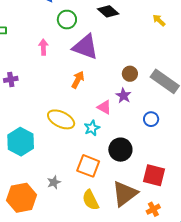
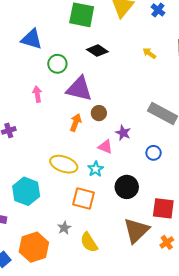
brown circle: (130, 74) -> (99, 113), moved
orange square: (88, 166) -> (83, 198), moved
yellow semicircle: (90, 200) -> (89, 242), moved

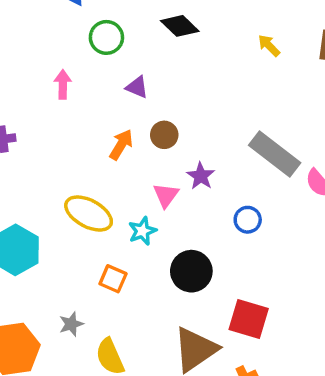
purple triangle: (79, 89) -> (137, 87), size x0.5
pink triangle: (105, 147) -> (166, 195), turned 35
orange square: (83, 198) -> (113, 279), size x0.7

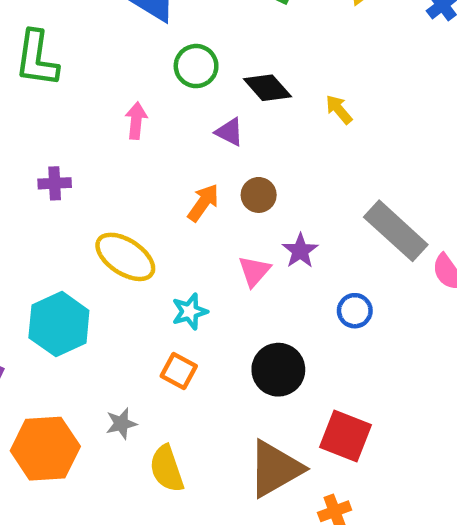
black diamond: (180, 26) -> (267, 88), moved
yellow arrow: (269, 46) -> (339, 109), moved
yellow ellipse: (89, 214) -> (125, 257), moved
cyan star: (142, 231) -> (190, 311), moved

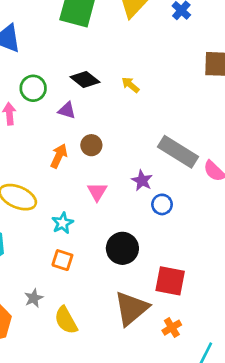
green circle: (196, 66) -> (33, 88), moved
purple star: (300, 251) -> (142, 180), moved

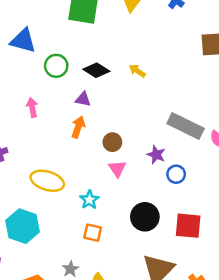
green circle: (33, 88) -> (56, 66), moved
brown circle: (91, 145) -> (112, 142), moved
orange arrow: (59, 156) -> (78, 127), moved
red square: (170, 281) -> (188, 226), moved

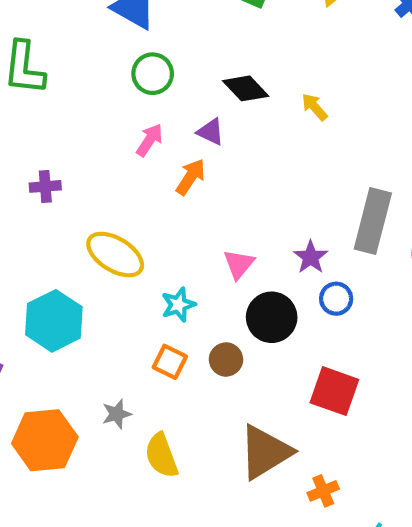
green circle: (56, 66) -> (153, 74), moved
pink arrow: (32, 107) -> (149, 140), moved, turned 30
gray rectangle: (186, 126) -> (373, 221), turned 64
brown circle: (112, 142) -> (226, 359), moved
black circle: (145, 217) -> (272, 317), moved

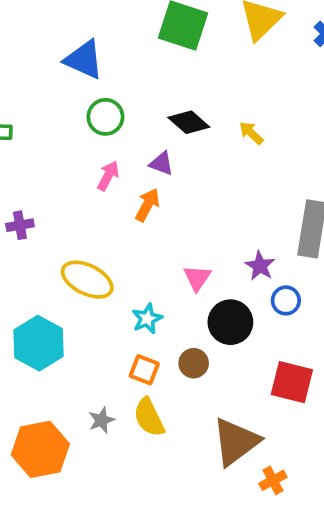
yellow semicircle: (161, 456) -> (149, 417), moved
orange cross: (323, 491) -> (273, 480), moved

